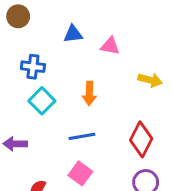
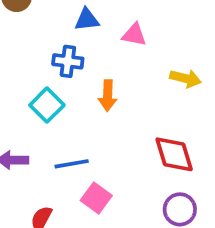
blue cross: (33, 67) -> (68, 61), moved
blue line: (82, 136) -> (72, 164), moved
red diamond: (141, 139) -> (174, 154), turned -44

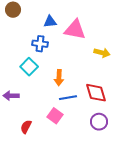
pink triangle: (134, 35) -> (75, 30), size x1.6
orange arrow: (108, 96) -> (59, 78), moved
blue line: (72, 164) -> (68, 98), moved

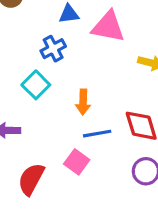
blue cross: (40, 44) -> (53, 49), turned -35
red semicircle: (26, 127) -> (31, 179), size x1.5

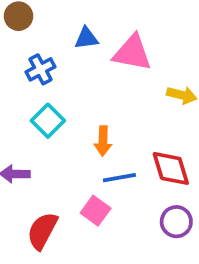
blue cross: (53, 49) -> (41, 69), moved

